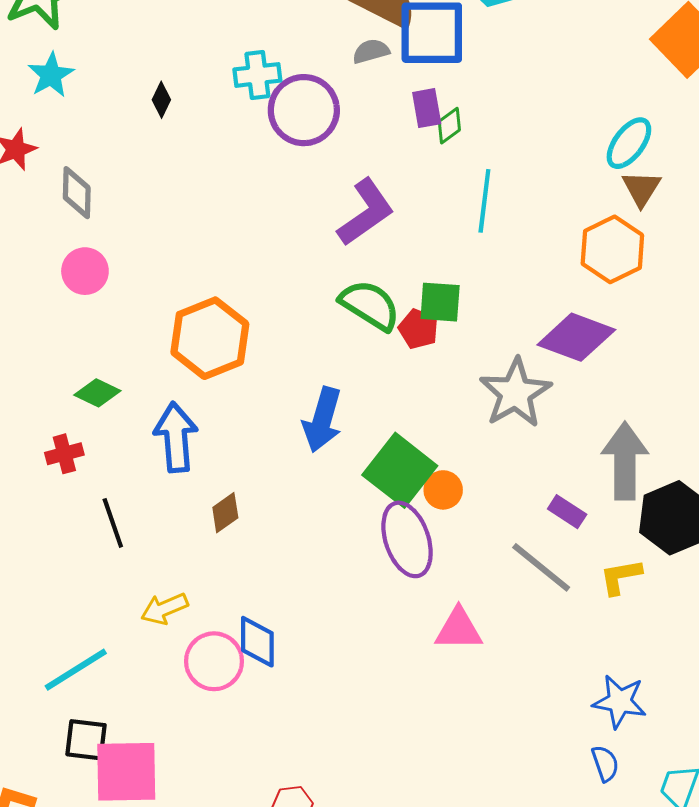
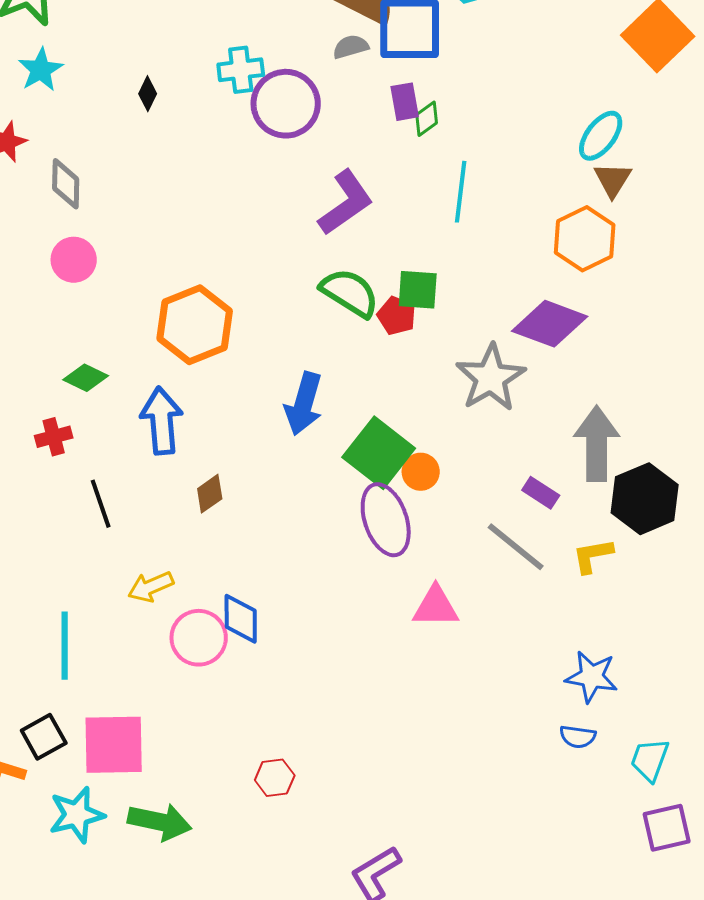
cyan line: (76, 670) -> (65, 646), turned -58
black square: (86, 740) -> (44, 737), moved, turned -36
blue semicircle: (605, 763) -> (578, 737), turned 117

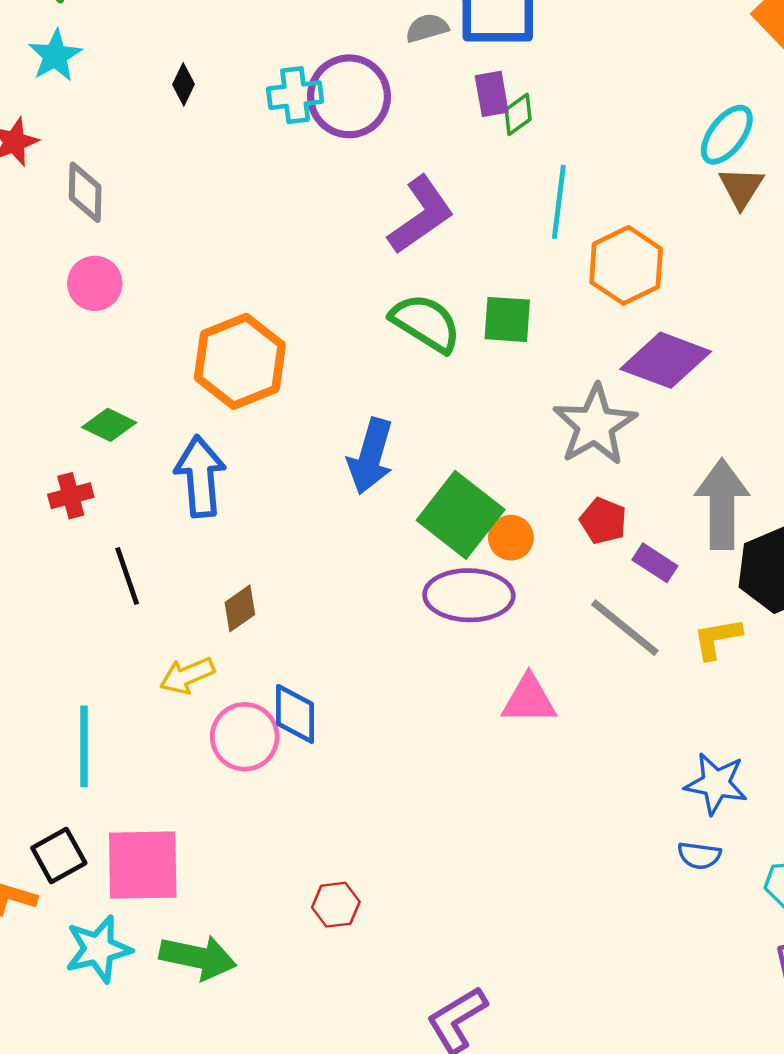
cyan cross: (241, 70) -> (295, 95), moved
orange hexagon: (585, 239) -> (626, 265), moved
red pentagon: (397, 316) -> (603, 521), moved
brown diamond: (210, 494) -> (240, 608), moved
purple ellipse: (386, 520) -> (469, 595), turned -70

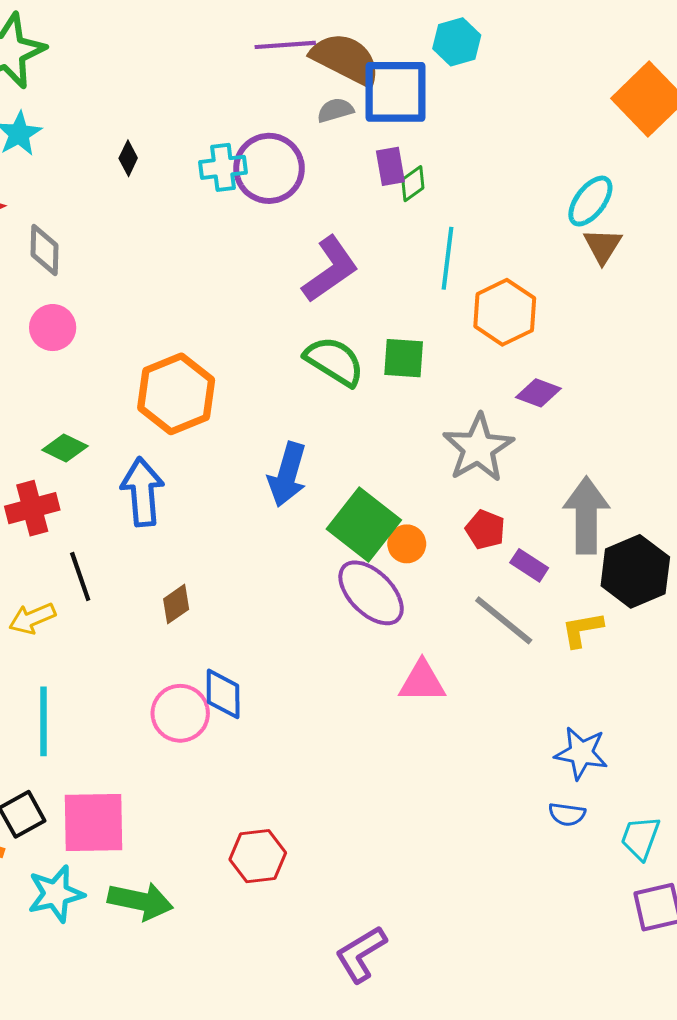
purple diamond: (666, 360) -> (538, 393), size x0.6
red cross: (71, 496) -> (32, 508), size x1.4
purple ellipse: (469, 595) -> (371, 593), turned 44
yellow arrow: (187, 676) -> (32, 618), moved
red hexagon: (336, 905) -> (258, 856), size x1.4

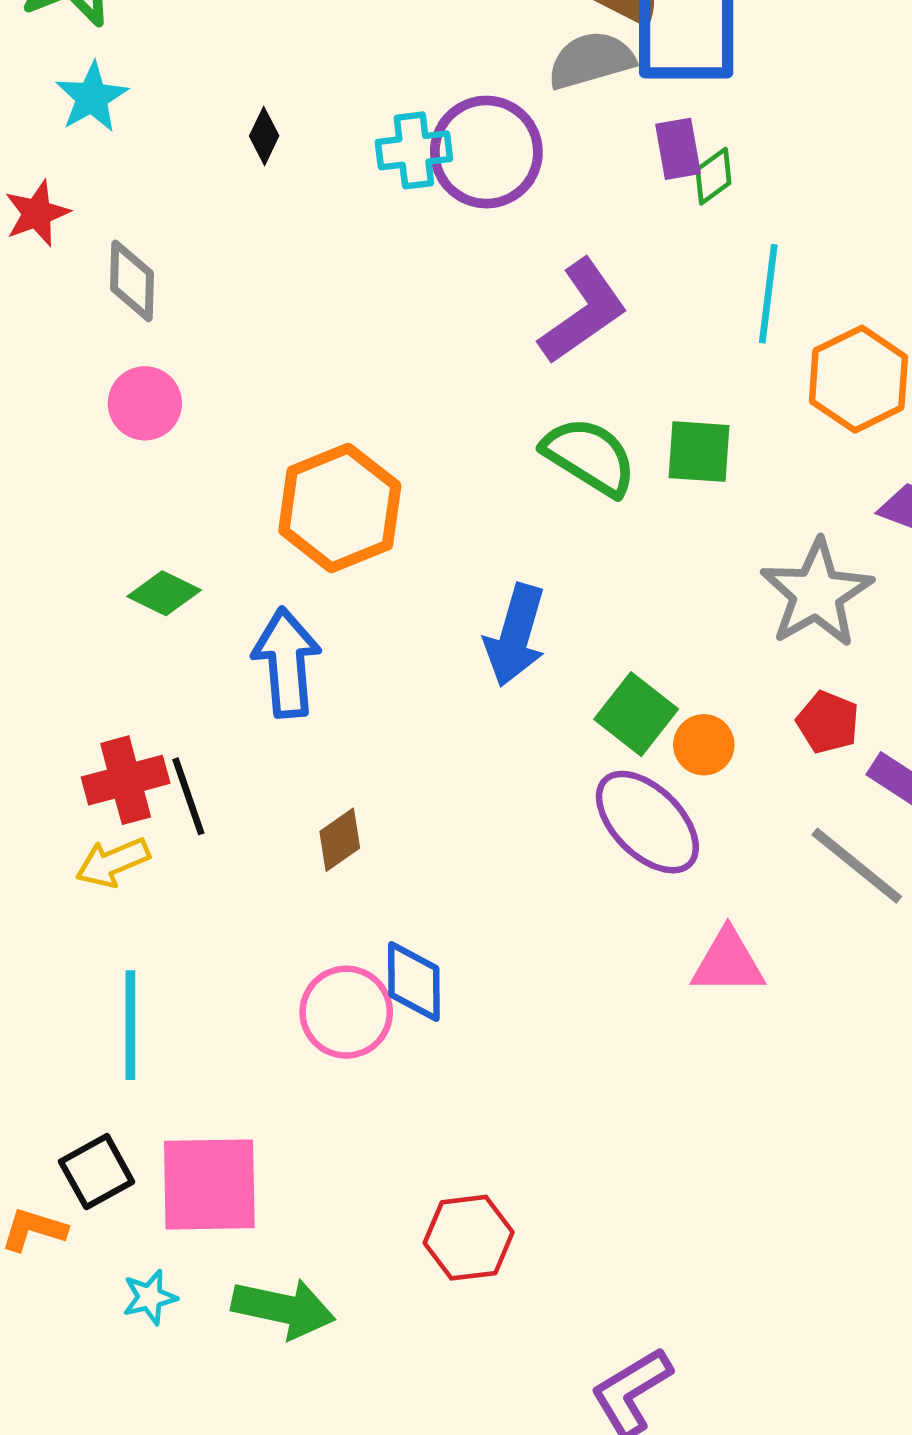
gray semicircle: (335, 110) -> (591, 60), size x1.5
red cross: (32, 508) -> (126, 780), moved
green square: (364, 524) -> (636, 714), size x0.7
cyan star: (56, 894) -> (150, 1297), size x0.6

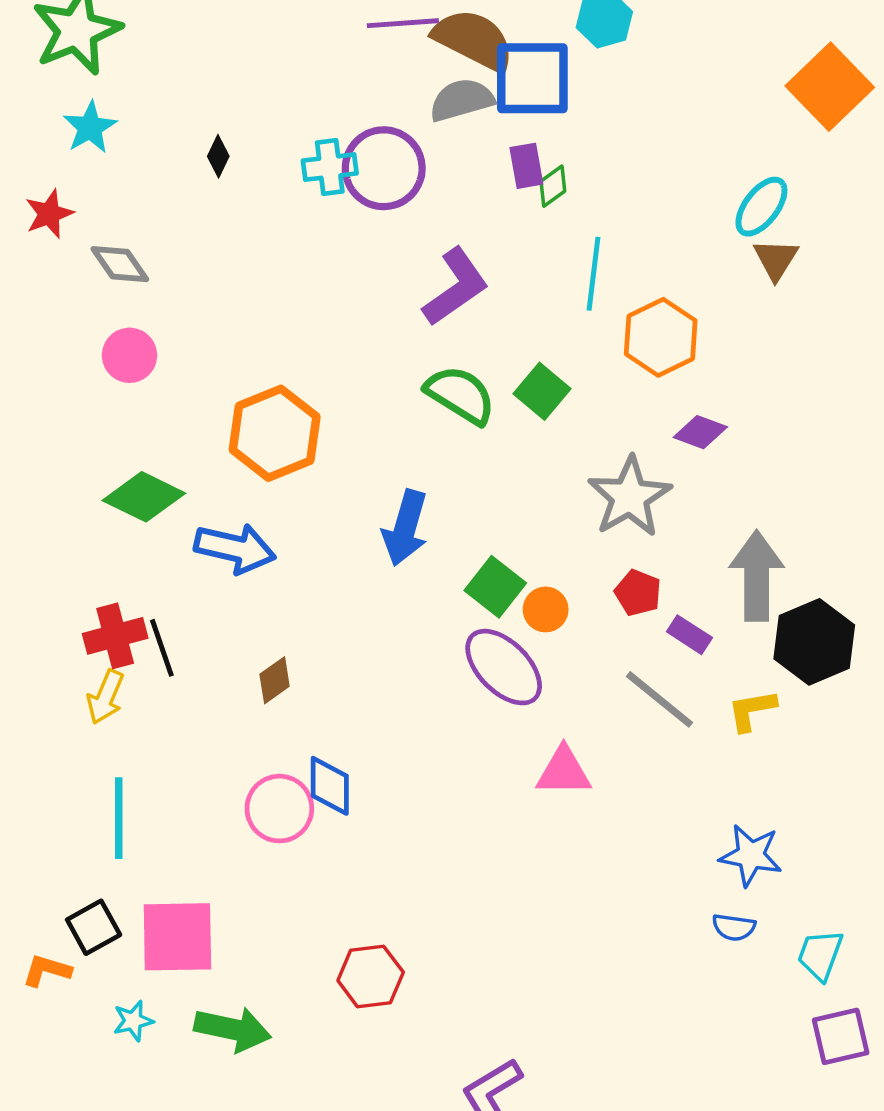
gray diamond: (132, 281) -> (120, 264), turned -36
green square: (699, 452) -> (542, 391), turned 36
green diamond: (164, 593) -> (144, 497), size x1.5
blue arrow: (287, 663) -> (235, 548), turned 108
yellow arrow: (113, 862) -> (106, 697), turned -44

